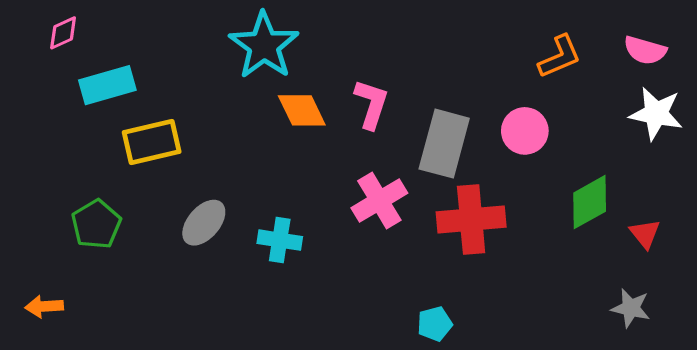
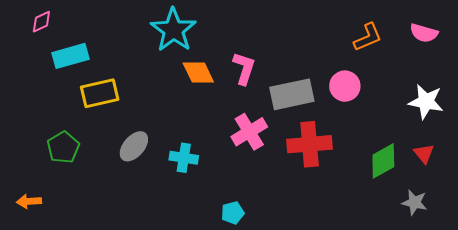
white star: (656, 114) -> (426, 102), moved
gray rectangle: (444, 144) -> (292, 94), turned 63
green diamond: (590, 202) -> (383, 161), moved
cyan pentagon: (435, 324) -> (233, 213), moved

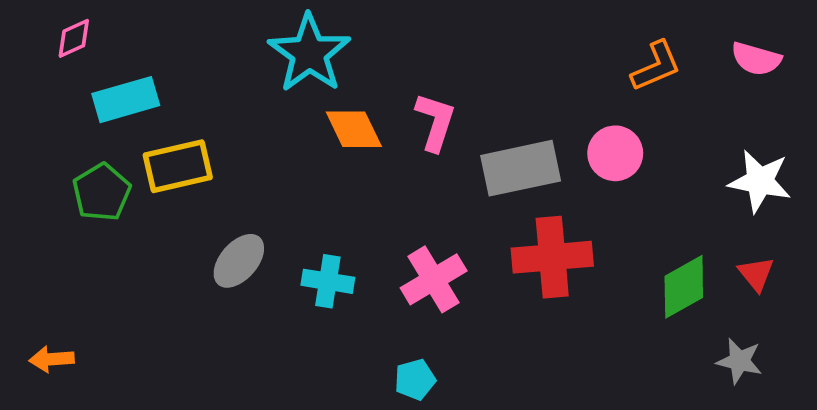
pink cross: (249, 132) -> (434, 279), moved
green pentagon: (63, 147) -> (102, 192), moved

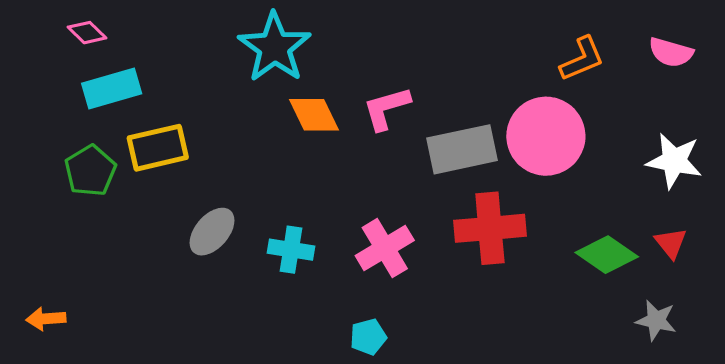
pink diamond: (74, 38) -> (87, 33), moved, turned 69
pink L-shape: (435, 122) -> (386, 108), turned -124
pink circle: (615, 153) -> (546, 136), size x1.6
green diamond: (684, 287) -> (607, 255), turned 64

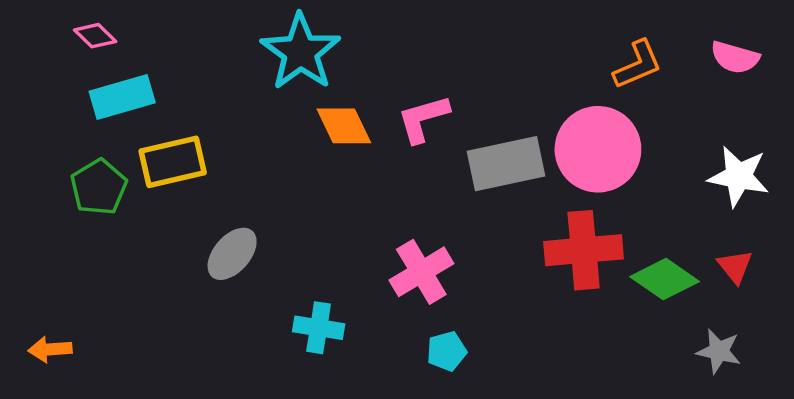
red cross: (490, 228) -> (584, 250), moved
cyan cross: (291, 250) -> (319, 328), moved
cyan pentagon: (368, 337) -> (447, 351), moved

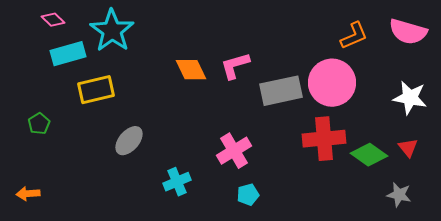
cyan star: (301, 52) -> (112, 31), moved
pink semicircle: (735, 57) -> (408, 32), size x1.4
green pentagon: (99, 187) -> (39, 124), moved, size x0.7
cyan cross: (319, 328) -> (177, 182), turned -32

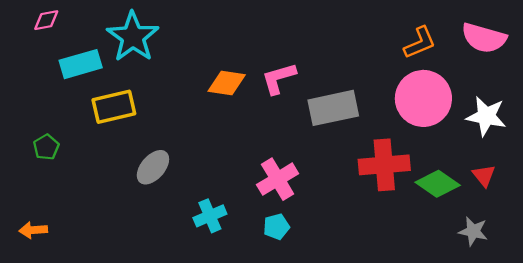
pink diamond: (53, 20) -> (46, 20), moved, turned -55
orange diamond: (191, 70) -> (227, 83), turned -56
pink circle: (332, 83) -> (423, 98), moved
cyan pentagon: (248, 195) -> (276, 227), moved

